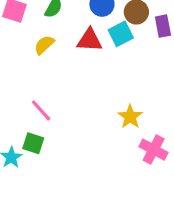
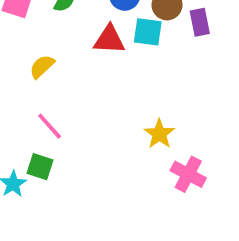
cyan square: (121, 34) -> (148, 32), turned 35
yellow semicircle: (44, 45) -> (42, 66), moved

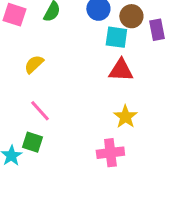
red triangle: (109, 40) -> (121, 70), moved
pink cross: (188, 174) -> (110, 153), moved, turned -35

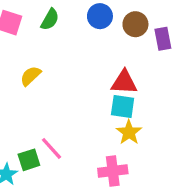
cyan square: (116, 37) -> (123, 107), moved
pink line: (40, 111) -> (52, 148), moved
green square: (32, 142) -> (29, 160), turned -36

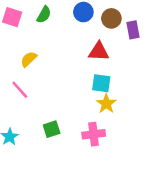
red triangle: (124, 82) -> (99, 52), moved
pink line: (52, 148) -> (20, 90), moved
green square: (29, 160) -> (52, 129), moved

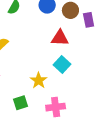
cyan square: (101, 83) -> (62, 65), turned 35
yellow star: (106, 104) -> (39, 80), moved

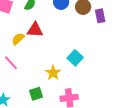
red triangle: (60, 38) -> (35, 30), moved

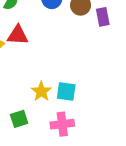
cyan square: (75, 58) -> (66, 91), moved, turned -35

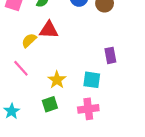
purple rectangle: (103, 17) -> (110, 55), moved
yellow star: (41, 91) -> (57, 80), moved

